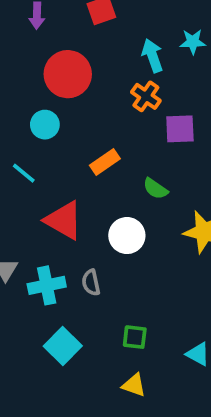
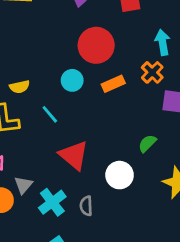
orange rectangle: (105, 162) -> (113, 84), moved
green semicircle: (155, 189) -> (147, 143), turned 90
cyan cross: (47, 285) -> (52, 202), turned -36

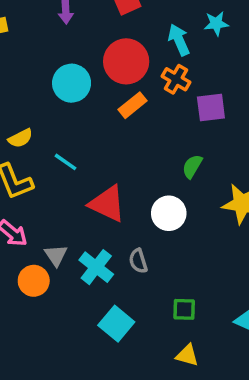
red circle: (96, 45) -> (126, 61), moved
cyan circle: (72, 80) -> (72, 83), moved, size x1.4

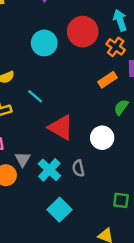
orange rectangle: (132, 105) -> (107, 80), moved
green square: (184, 309) -> (121, 200), moved

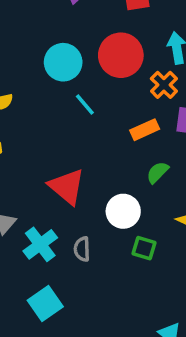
cyan line: (35, 96) -> (85, 104), moved
green square: (121, 200) -> (144, 248), moved

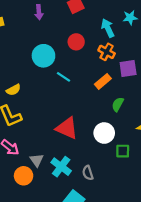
red circle: (121, 55) -> (76, 42), size x0.6
gray semicircle: (82, 249) -> (88, 173), moved

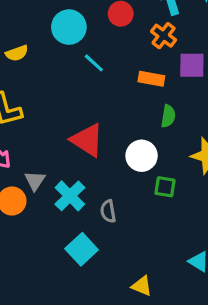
orange rectangle: (103, 81) -> (151, 79), turned 42
yellow semicircle: (13, 90) -> (17, 53), moved
green semicircle: (118, 104) -> (168, 116), turned 152

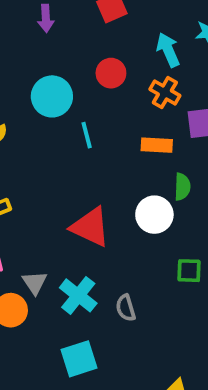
cyan line: (94, 63) -> (87, 135), turned 40
white circle: (142, 156) -> (154, 215), moved
cyan square: (82, 249) -> (79, 359), moved, turned 32

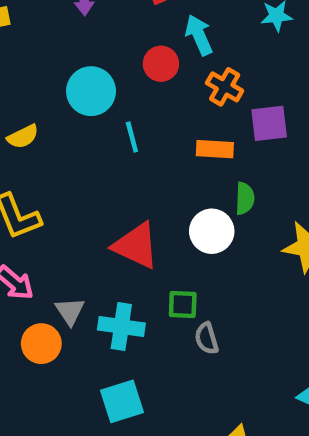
cyan arrow: (168, 50) -> (199, 35), moved
green square: (189, 271) -> (183, 305), moved
cyan cross: (78, 295) -> (121, 327), turned -30
gray semicircle: (126, 308) -> (207, 338), moved

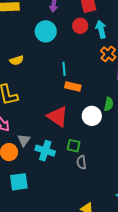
red circle: (161, 64) -> (80, 26), moved
cyan circle: (91, 91) -> (46, 31), moved
orange rectangle: (215, 149) -> (73, 86), moved
cyan square: (122, 401) -> (19, 182), moved

